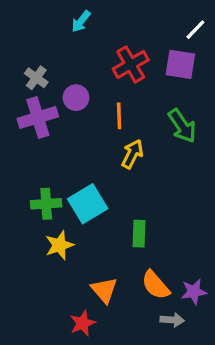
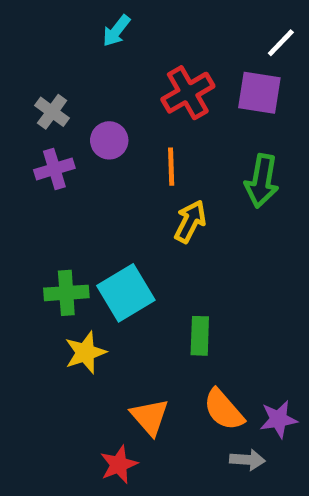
purple cross: (38, 118) -> (54, 169), size x0.7
green arrow: (182, 126) -> (262, 181), turned 44

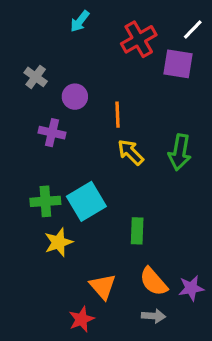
red cross: (188, 93) -> (139, 39), moved
purple cross: (54, 169) -> (52, 133), moved, turned 30
green arrow: (262, 181) -> (180, 152), moved
yellow arrow: (190, 221) -> (131, 152), turned -72
gray arrow: (247, 460) -> (153, 316), moved

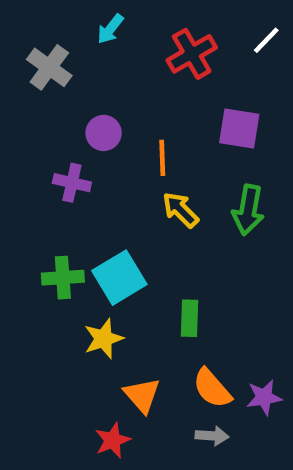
purple square: (178, 64) -> (239, 128), moved
gray cross: (36, 77) -> (49, 67), moved, size x1.4
yellow star: (59, 242) -> (104, 339), moved

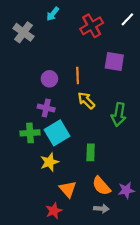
purple circle: (104, 133) -> (49, 79), moved
purple cross: (72, 183) -> (46, 108), moved
green arrow: (248, 210) -> (119, 115), moved

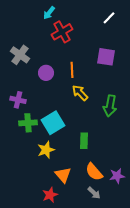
white line: (127, 19) -> (109, 18), moved
red cross: (92, 26) -> (62, 32), moved
gray cross: (23, 32) -> (20, 55), moved
purple cross: (46, 108) -> (18, 100), moved
gray arrow: (101, 209) -> (94, 193), turned 40

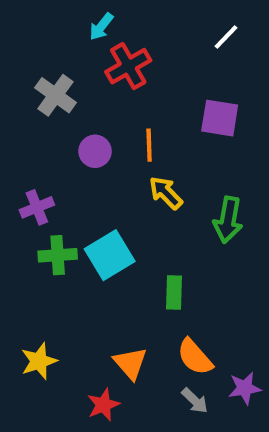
gray cross: (20, 55) -> (56, 95), moved
purple cross: (18, 100) -> (37, 207), turned -35
yellow star: (46, 150) -> (39, 361), moved
purple star: (117, 176) -> (245, 388), moved

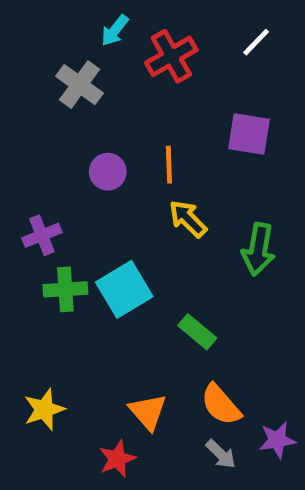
red cross: (128, 66) -> (171, 56), moved
gray cross: (56, 95) -> (80, 85), moved
green rectangle: (174, 293) -> (197, 332), turned -52

